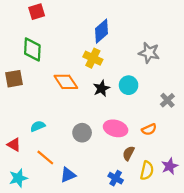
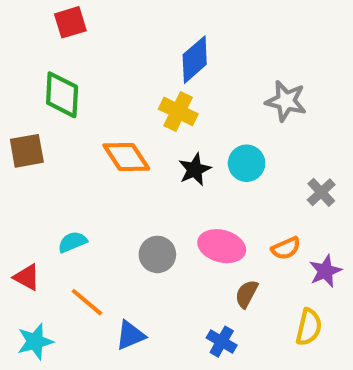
purple star: (170, 166) -> (325, 271), moved
yellow semicircle: (147, 171) -> (309, 327), moved

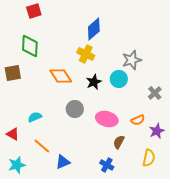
gray star: (286, 101) -> (132, 60), moved, turned -30
gray circle: (157, 254) -> (75, 109), moved

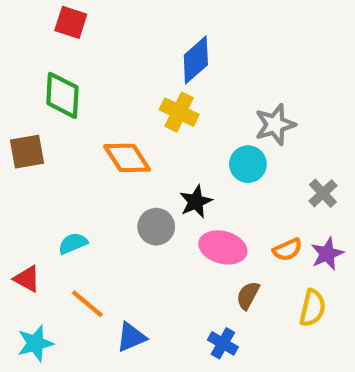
red square: (34, 11) -> (71, 22), turned 35
black star: (94, 82) -> (196, 202), moved
purple star: (157, 131) -> (327, 254), moved
yellow semicircle: (149, 158) -> (313, 308), moved

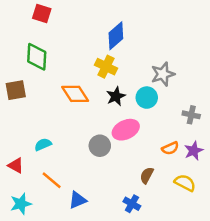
gray cross: (323, 193) -> (191, 115), turned -35
black star: (196, 202) -> (116, 96), moved
gray circle: (156, 227) -> (100, 146), moved
pink ellipse: (223, 247) -> (126, 130), moved, turned -40
yellow semicircle: (313, 308) -> (185, 183), turned -75

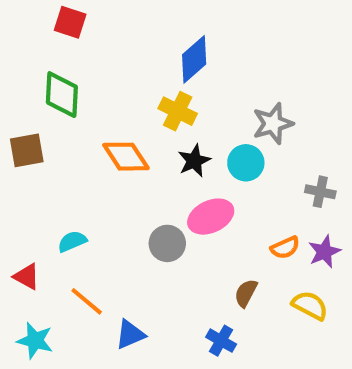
cyan star: (21, 204) -> (35, 341), turned 30

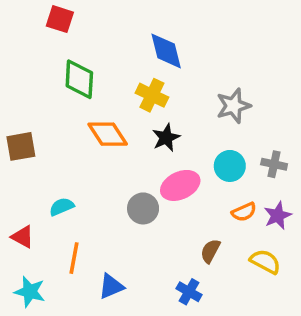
blue diamond: (194, 59) -> (166, 51), turned -63
green diamond: (62, 95) -> (79, 79), moved
brown square: (27, 150) -> (21, 146), moved
cyan circle: (246, 163) -> (230, 166), moved
orange line: (87, 301) -> (74, 258), turned 60

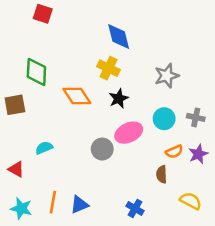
green diamond: (79, 79) -> (36, 72), moved
brown semicircle: (210, 251) -> (162, 174), moved, turned -30
orange line: (74, 258) -> (53, 202), moved
yellow semicircle: (265, 262) -> (191, 201), moved

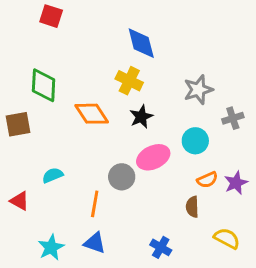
gray cross: (196, 117) -> (233, 118), moved, turned -30
orange line: (53, 202) -> (95, 204), moved
blue triangle: (79, 205) -> (95, 243), turned 42
cyan star: (21, 208) -> (51, 247), moved, turned 30

